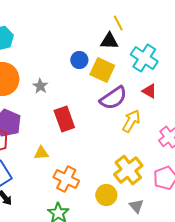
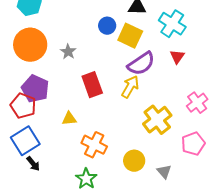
red triangle: (149, 91) -> (177, 57), turned 35
yellow arrow: (131, 121) -> (130, 87), moved
yellow cross: (128, 170) -> (157, 120), moved

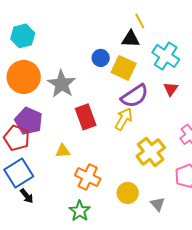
gray star: (68, 52) -> (62, 84), size x1.8

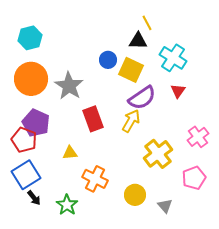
green star: (80, 211) -> (67, 205), moved

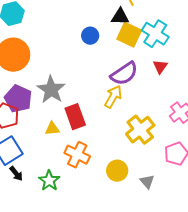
yellow square: (131, 70) -> (129, 35), moved
gray star: (69, 86) -> (51, 90), moved
red rectangle: (93, 119) -> (75, 117), moved

